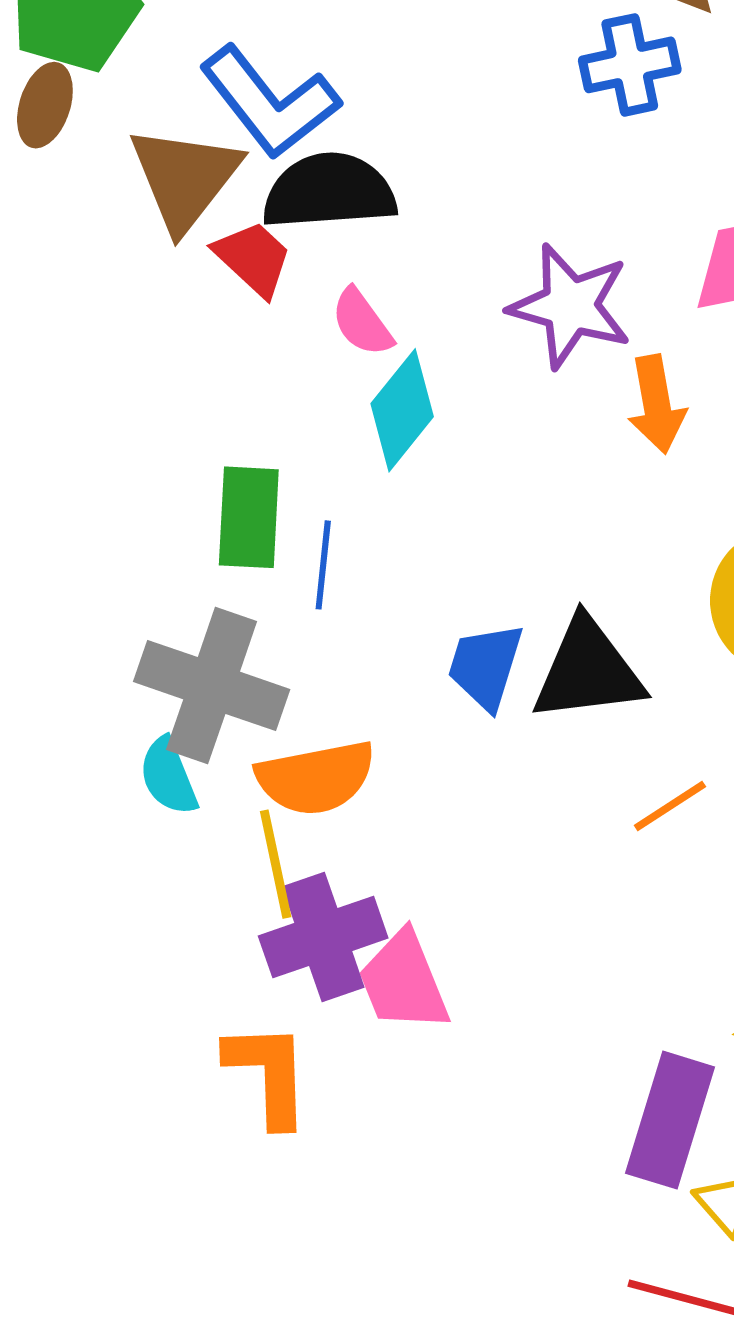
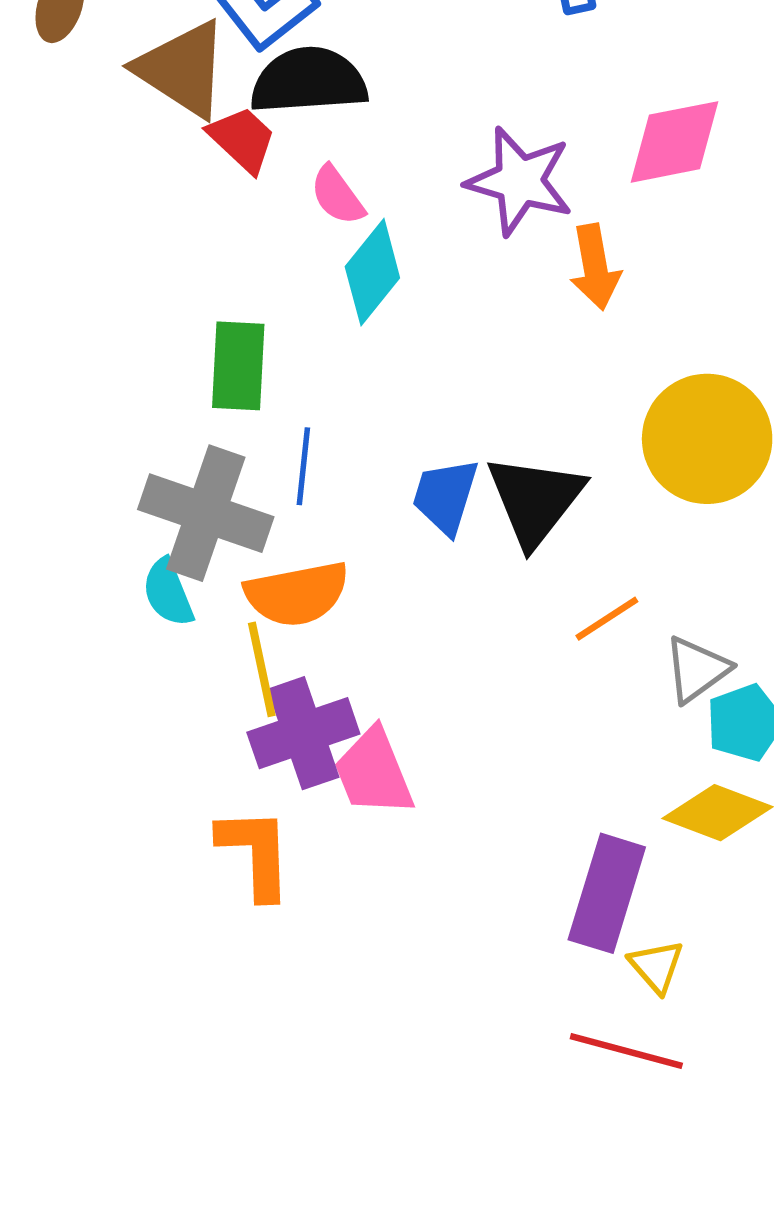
brown triangle: (185, 178) -> (182, 69), turned -35
blue line: (323, 565) -> (303, 466), moved
black triangle: (588, 671) -> (535, 500), turned -45

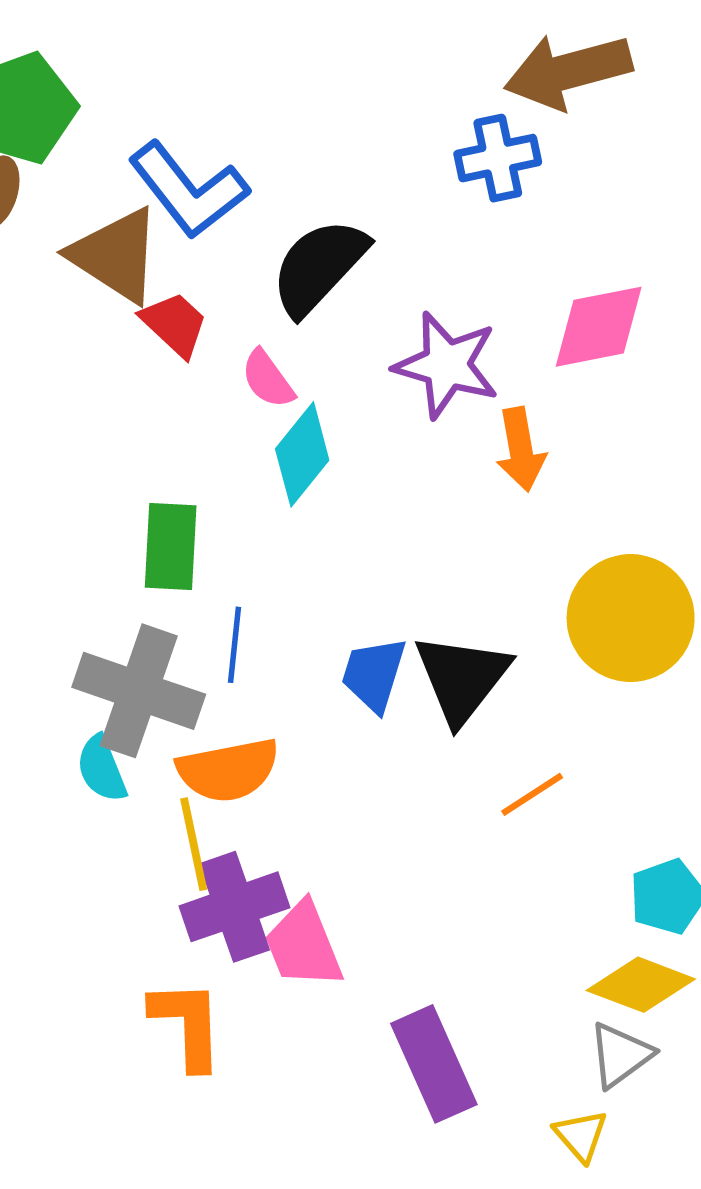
black semicircle: (309, 81) -> (319, 267), moved, turned -43
gray triangle: (697, 669) -> (620, 1055), moved
purple rectangle: (607, 893) -> (434, 1064), moved, turned -41

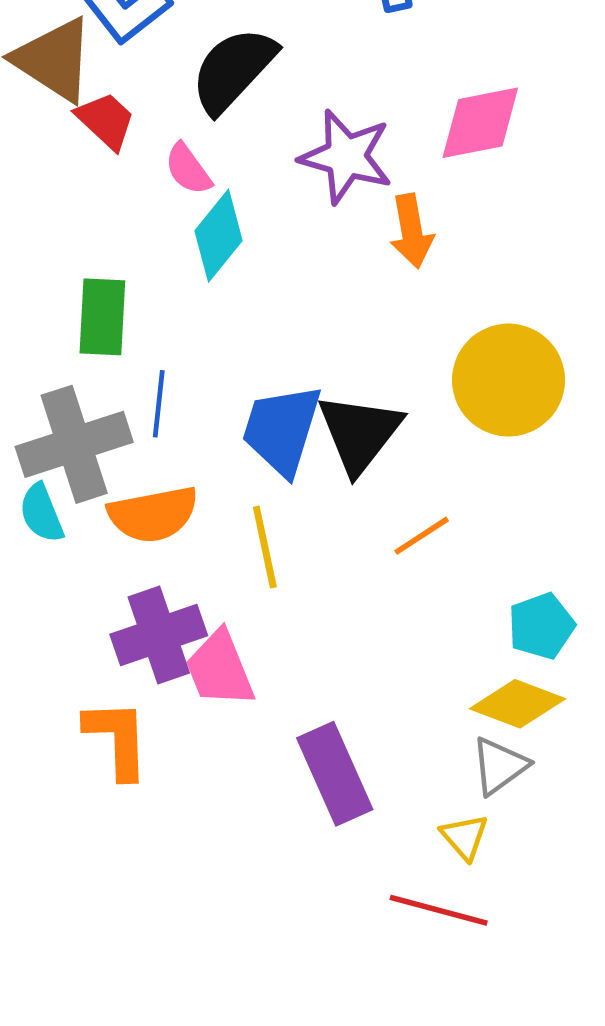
blue trapezoid: (374, 674) -> (282, 430), size x1.4
gray cross: (139, 691) -> (74, 444), turned -37
yellow line: (194, 844) -> (265, 547), moved

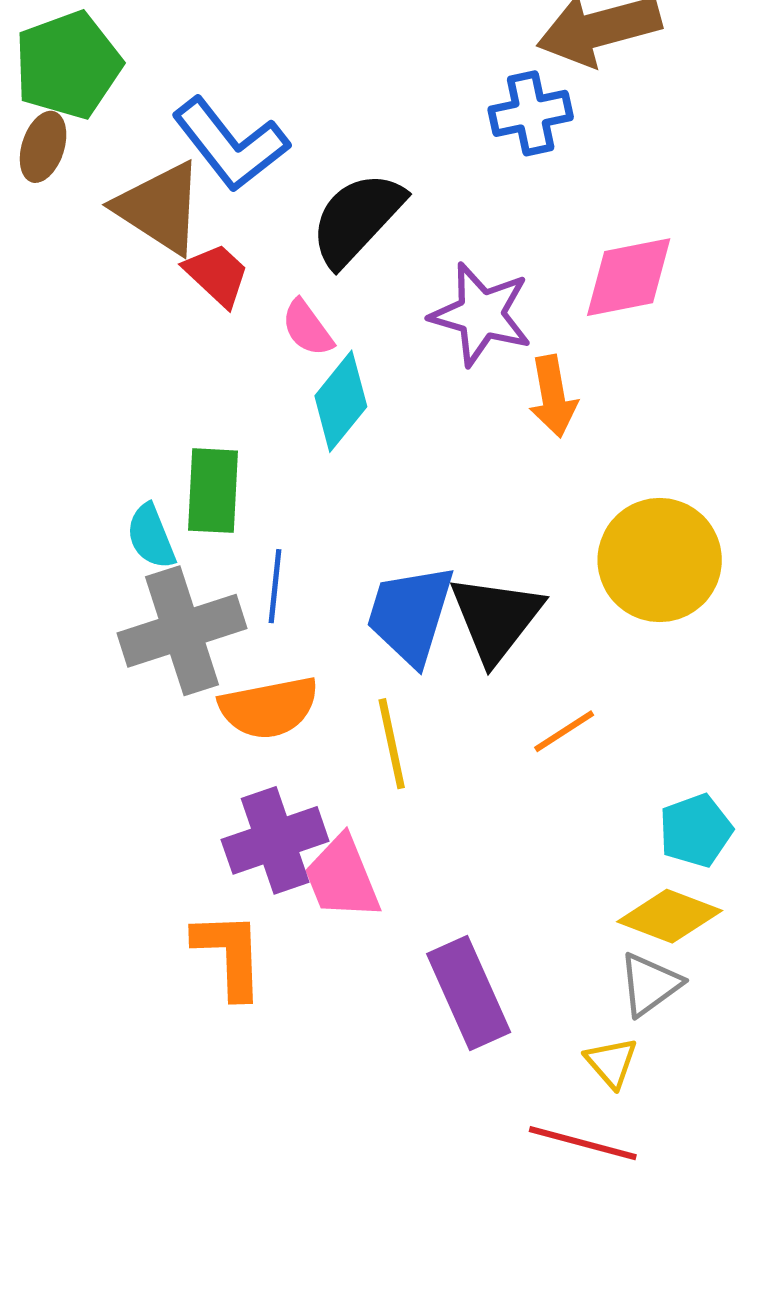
cyan semicircle: (41, 513) -> (151, 536), moved

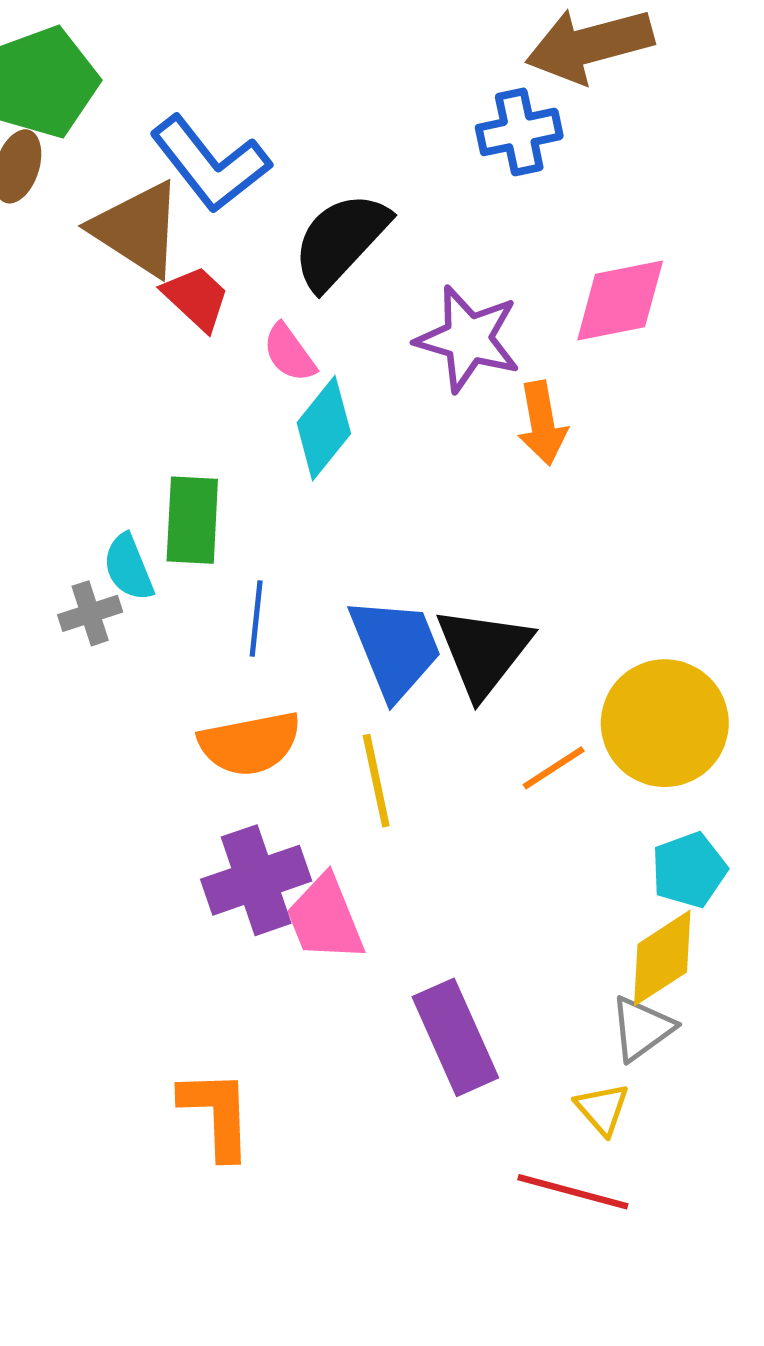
yellow circle: (660, 560) -> (665, 723), moved
blue trapezoid: (410, 615) -> (395, 648), turned 141
gray cross: (182, 631) -> (90, 613), moved, size x0.5
yellow diamond: (670, 916) -> (662, 958), turned -54
orange L-shape: (229, 955) -> (217, 1114), moved

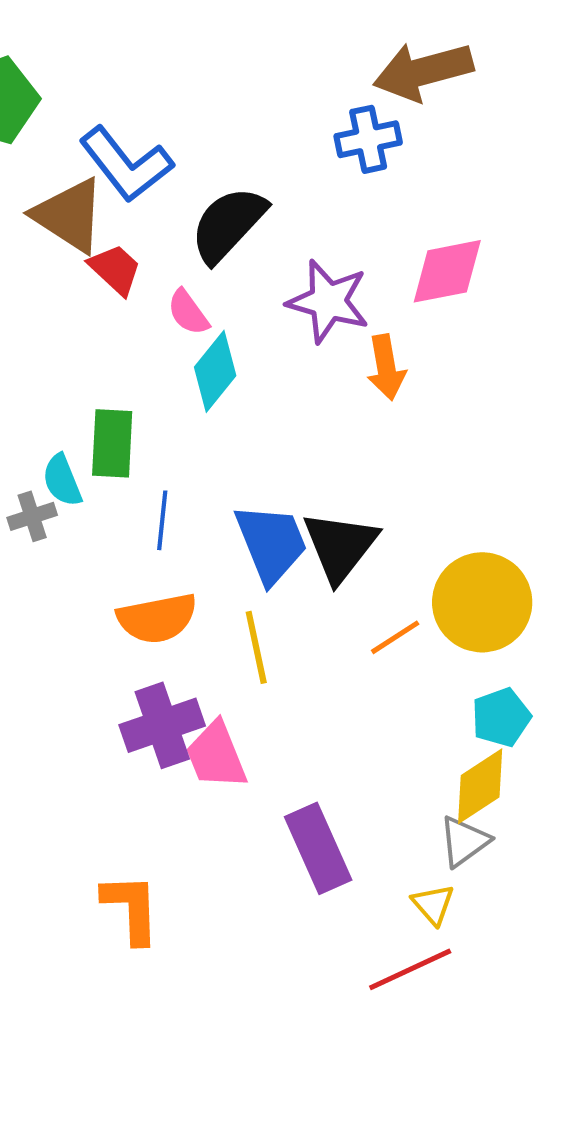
red line: (573, 1192) -> (410, 969), turned -40

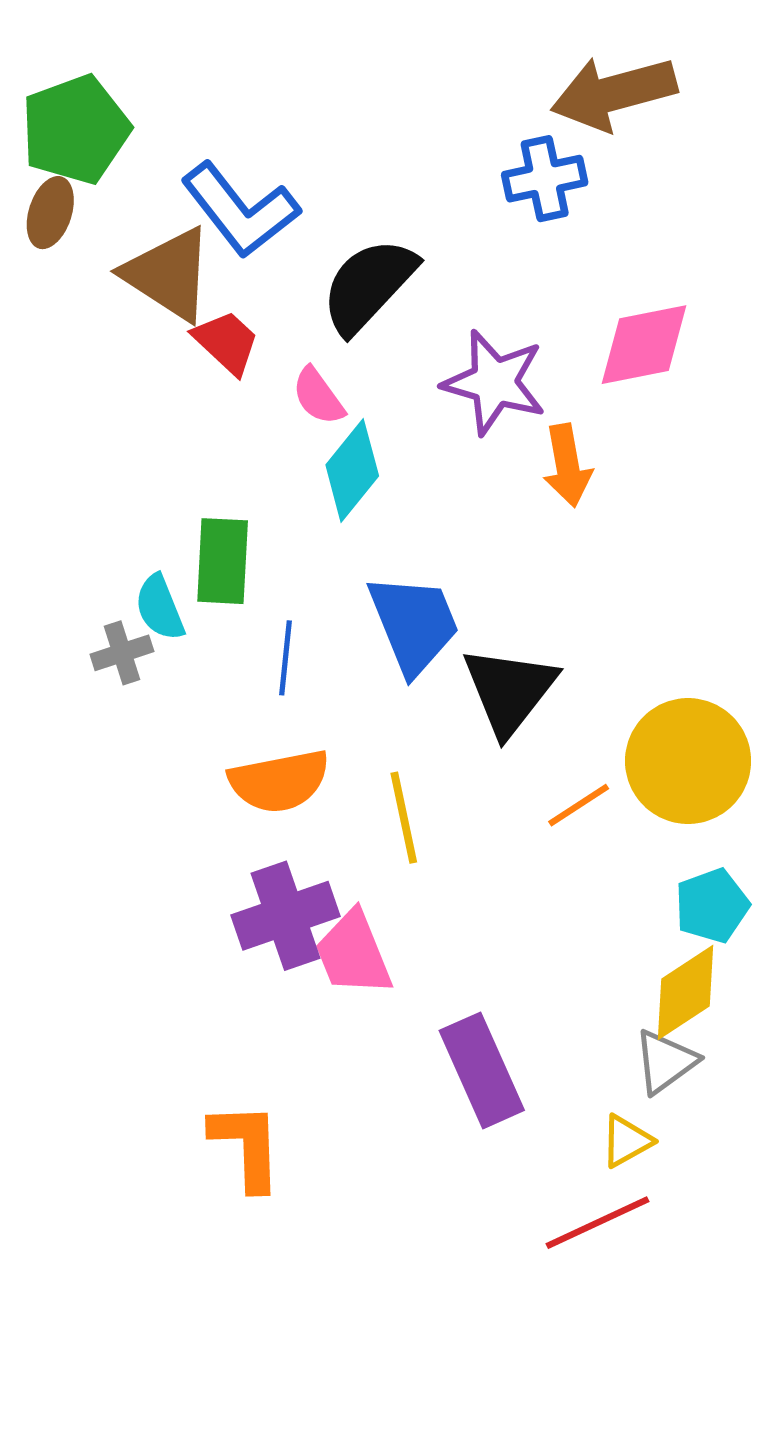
blue trapezoid: (271, 543) -> (414, 624), moved
yellow triangle: (433, 904) -> (626, 1141), turned 42

